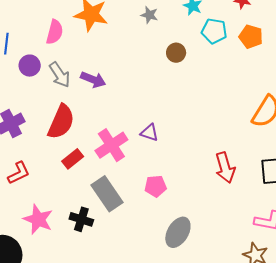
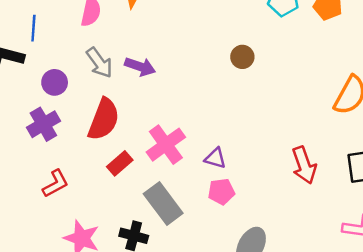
brown circle: (176, 53) -> (242, 57), moved
purple circle: (30, 66) -> (55, 82), moved
purple triangle: (149, 133) -> (215, 158), moved

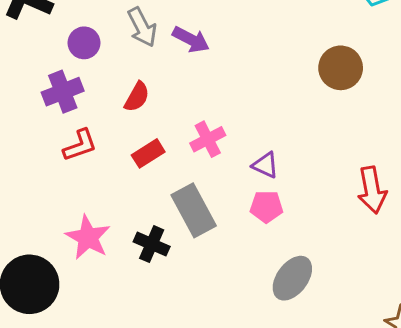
brown circle: (242, 57) -> (341, 68), moved, size x1.5
red semicircle: (104, 119) -> (137, 97), size x0.6
pink cross: (166, 145) -> (208, 139), size x0.7
red L-shape: (56, 183) -> (80, 145), moved

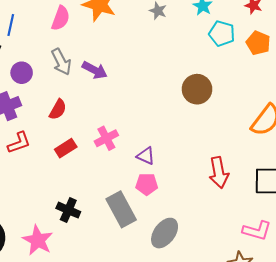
gray rectangle: (194, 210) -> (121, 209), moved
pink star: (88, 237) -> (38, 240), moved

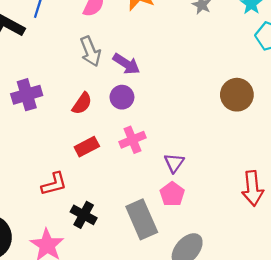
purple circle: (22, 73) -> (122, 97), moved
red L-shape: (19, 143) -> (54, 184), moved
purple triangle: (146, 156) -> (174, 163), turned 36
pink pentagon: (147, 184) -> (172, 194), turned 30

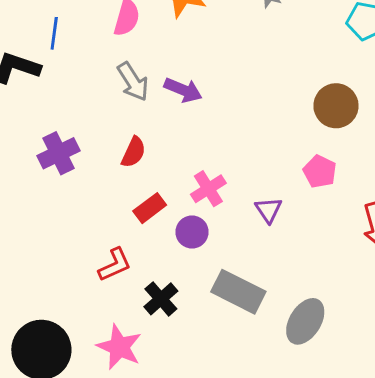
purple circle: (122, 97) -> (192, 232), moved
pink pentagon: (172, 194) -> (320, 172), moved
black cross: (84, 215) -> (161, 299), turned 30
gray rectangle: (142, 219) -> (238, 292), turned -30

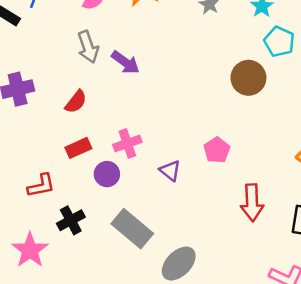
brown circle: (336, 106) -> (248, 78), moved
purple triangle: (269, 210) -> (170, 171), turned -30

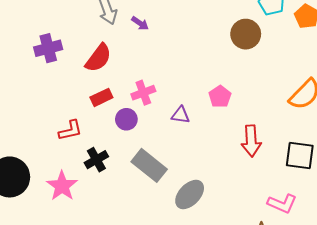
purple arrow: (125, 62) -> (140, 23), size x0.7
red semicircle: (76, 102) -> (98, 58), size x1.4
purple triangle: (170, 171) -> (180, 115), turned -30

